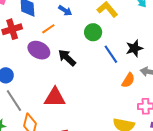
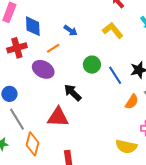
green circle: (93, 32) -> (92, 65), moved
black arrow: (67, 58) -> (73, 93), moved

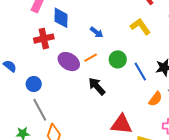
blue arrow: (70, 30) -> (97, 32), moved
orange line: (53, 48) -> (91, 58), moved
red triangle: (58, 117) -> (121, 124), moved

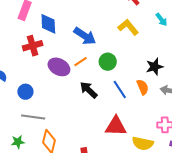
blue arrow: (97, 32) -> (85, 36), size x1.6
blue line: (140, 72) -> (120, 90), moved
orange semicircle: (155, 99) -> (143, 87), moved, turned -56
gray line: (40, 110) -> (33, 117), turned -50

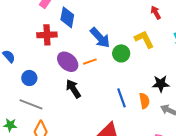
green circle: (108, 62) -> (121, 53), moved
black arrow: (89, 90) -> (73, 89), moved

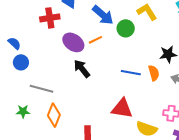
blue circle: (29, 78) -> (21, 62), moved
blue line: (122, 98) -> (131, 73), turned -54

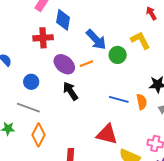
blue circle: (21, 62) -> (31, 82), moved

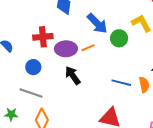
red cross: (43, 38) -> (43, 37), moved
purple ellipse: (64, 64) -> (66, 49), turned -40

